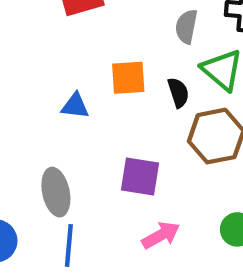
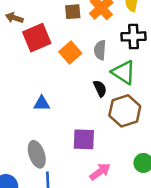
orange square: (128, 78) -> (70, 53), moved, turned -30

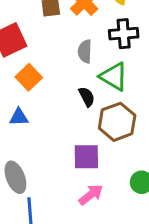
orange square: (70, 53) -> (29, 77), moved
purple square: (84, 139) -> (86, 157), moved

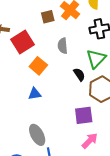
gray semicircle: (85, 51) -> (63, 46), moved
green triangle: (114, 77) -> (96, 59), turned 50

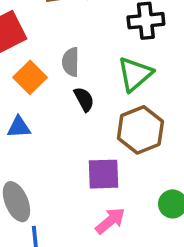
gray semicircle: (63, 46) -> (71, 62), moved
black semicircle: (79, 75) -> (84, 99), moved

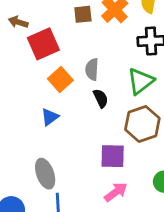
blue triangle: (19, 127) -> (50, 117), turned -36

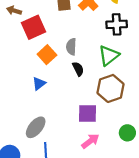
gray ellipse: (45, 174) -> (36, 127), turned 60

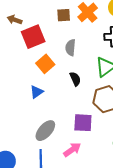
gray semicircle: (71, 47) -> (70, 48), moved
gray ellipse: (36, 127) -> (45, 131), moved
pink arrow: (90, 141) -> (72, 150), moved

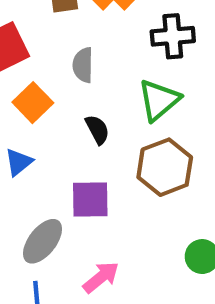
purple square: (83, 123) -> (90, 200), moved

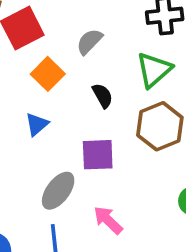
gray semicircle: (83, 65) -> (89, 42), turned 44
pink arrow: (101, 277) -> (108, 220), turned -96

